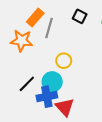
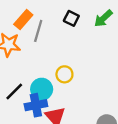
yellow circle: (64, 61) -> (64, 74), moved

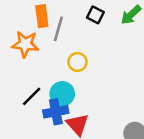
orange rectangle: (23, 20) -> (42, 16), turned -48
yellow circle: (64, 74) -> (77, 62), moved

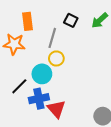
gray line: (58, 29) -> (52, 38), moved
cyan circle: (62, 94) -> (42, 74), moved

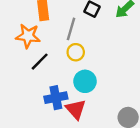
cyan circle: (42, 74) -> (85, 81), moved
black line: (19, 86) -> (40, 62), moved

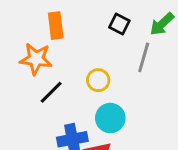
gray line: (71, 29) -> (144, 57), moved

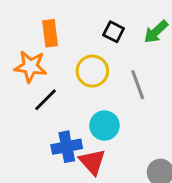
gray line: (144, 57) -> (138, 85), moved, turned -36
yellow circle: (98, 80) -> (92, 71), moved, size x1.4

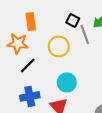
gray line: (138, 85) -> (85, 34), moved
blue cross: (67, 147) -> (30, 96), moved

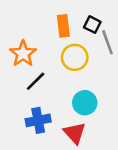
orange rectangle: (31, 21) -> (63, 26), moved
orange star: (18, 43) -> (23, 54), turned 30

